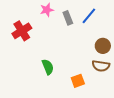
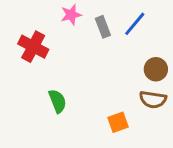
red cross: (22, 31) -> (33, 47), turned -30
green semicircle: (48, 67) -> (57, 101), moved

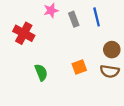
blue line: (135, 24) -> (97, 17), turned -54
orange square: (118, 122) -> (79, 67), moved

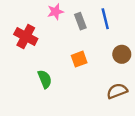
orange square: (79, 67) -> (79, 59), moved
brown semicircle: (110, 71) -> (117, 91), moved, turned 150

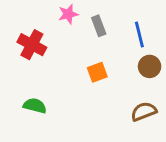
blue line: (105, 19) -> (139, 34), moved
green semicircle: (45, 79) -> (35, 106), moved, turned -54

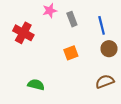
green semicircle: (35, 106) -> (36, 85), moved

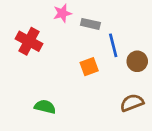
gray rectangle: (72, 19) -> (90, 24), turned -56
blue line: (102, 25) -> (113, 45), moved

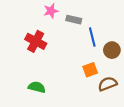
red cross: (29, 41) -> (36, 41), moved
orange square: (89, 67) -> (90, 70), moved

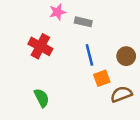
blue line: (92, 37) -> (89, 55), moved
green semicircle: (37, 87) -> (42, 98), turned 49

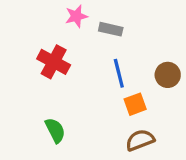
brown semicircle: (121, 94) -> (140, 140), moved

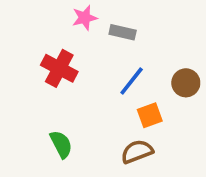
blue line: (119, 73) -> (132, 81), turned 52
brown semicircle: (140, 140) -> (137, 151), moved

